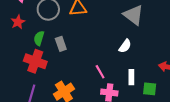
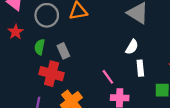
red cross: (35, 61) -> (52, 74), moved
white rectangle: (131, 77) -> (140, 68), moved

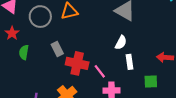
green semicircle: (40, 47) -> (24, 52), moved
red cross: (52, 74) -> (77, 63), moved

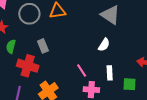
white rectangle: (130, 62) -> (110, 73), moved
red cross: (77, 63) -> (28, 66), moved

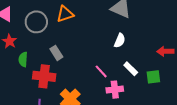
white rectangle: (110, 73) -> (131, 69), turned -32

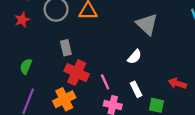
green semicircle: (23, 59) -> (26, 66), moved
red cross: (44, 76) -> (77, 73), moved

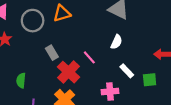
red cross: (77, 73) -> (69, 72), turned 35
pink line: (105, 82) -> (89, 57), moved

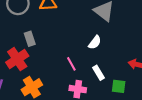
pink line: (89, 57) -> (71, 64), moved
red cross: (69, 72) -> (17, 59), moved

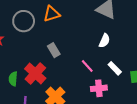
gray rectangle: (30, 39) -> (54, 50), moved

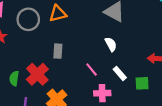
white semicircle: (104, 41) -> (111, 44), turned -56
gray rectangle: (54, 50) -> (58, 51), turned 32

